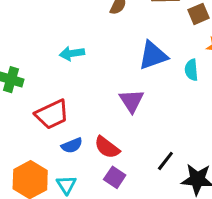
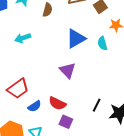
cyan arrow: (72, 53) -> (23, 38), moved

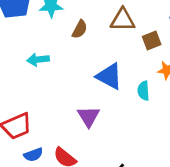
blue triangle: (76, 39) -> (109, 76), turned 45

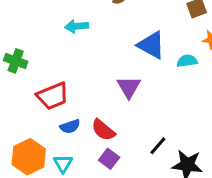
cyan semicircle: (143, 91) -> (187, 61), turned 84

